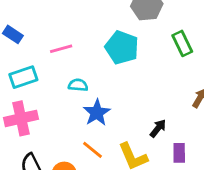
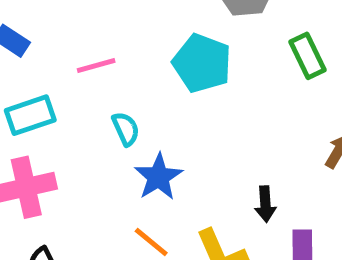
cyan semicircle: (78, 85) -> (126, 129), turned 60
black arrow: (158, 128) -> (265, 204), turned 138

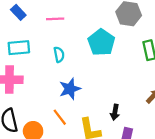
pink line: (96, 66) -> (55, 19), moved
cyan semicircle: (126, 129) -> (59, 55), moved

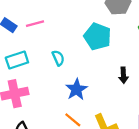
pink line: (55, 19) -> (35, 24), moved
black arrow: (115, 112) -> (123, 75), moved

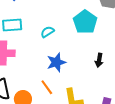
cyan semicircle: (58, 58) -> (47, 32), turned -112

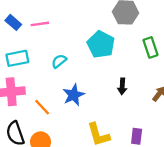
orange line: (47, 87) -> (42, 107), moved

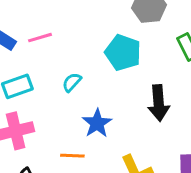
black arrow: (122, 86) -> (159, 103), size x1.6
orange line: (42, 107) -> (72, 156), moved, turned -36

